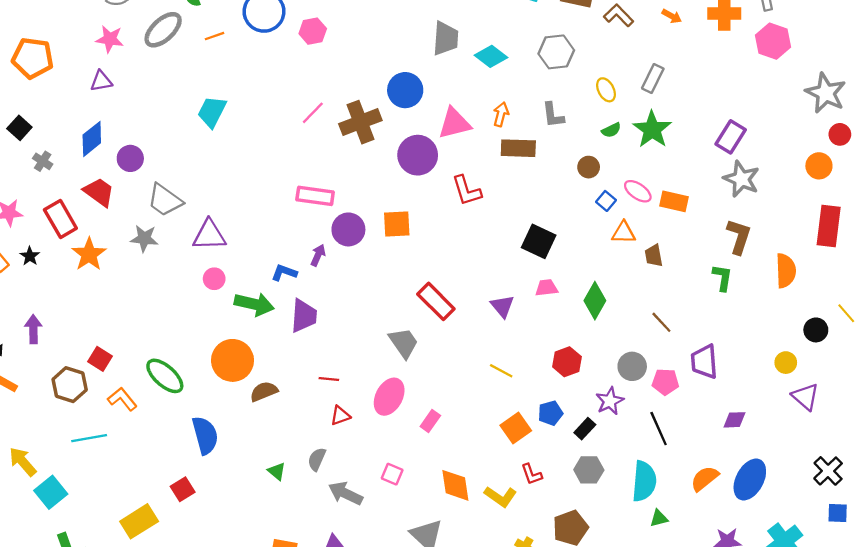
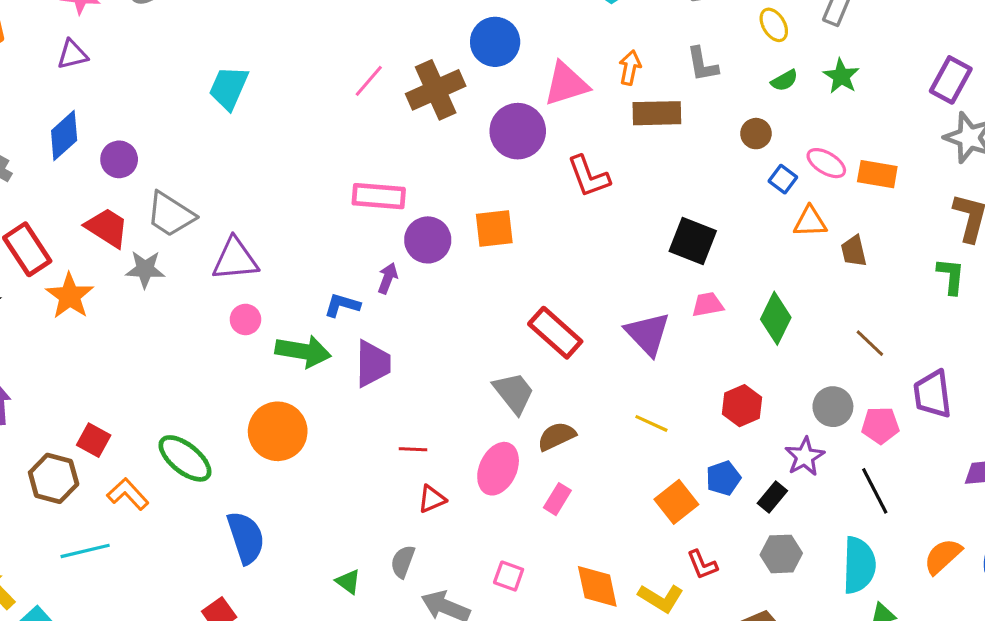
green star: (652, 129) -> (841, 76), size x0.7
red trapezoid: (99, 192) -> (107, 228), moved
purple triangle: (502, 306) -> (648, 334), size x1.4
brown semicircle: (264, 391) -> (557, 436), moved

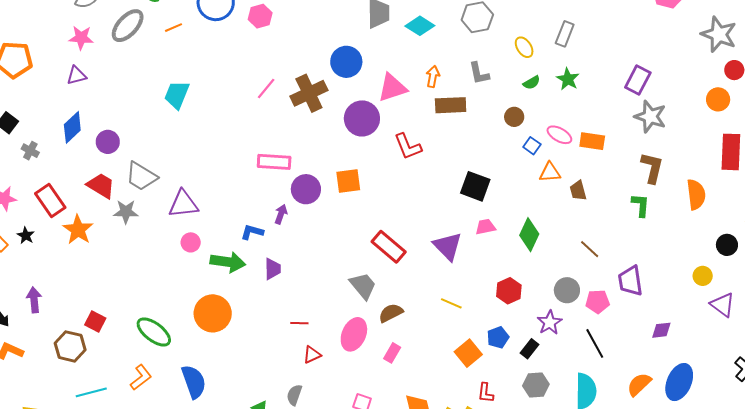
purple trapezoid: (373, 364) -> (273, 269), size x0.7
orange L-shape: (128, 494) -> (141, 377), moved, turned 96
red L-shape: (702, 565) -> (486, 393), turned 30

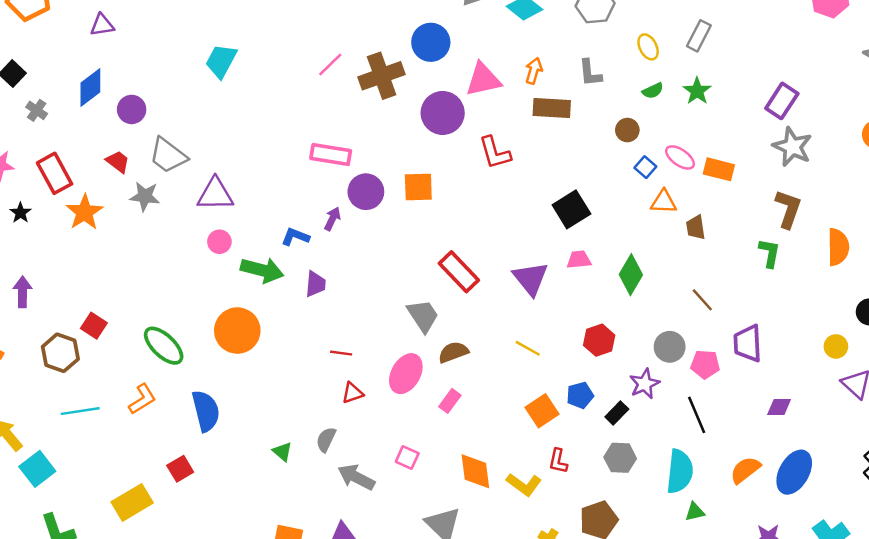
red trapezoid: (101, 186) -> (118, 162), size x0.7
black square: (475, 186) -> (571, 209), turned 32

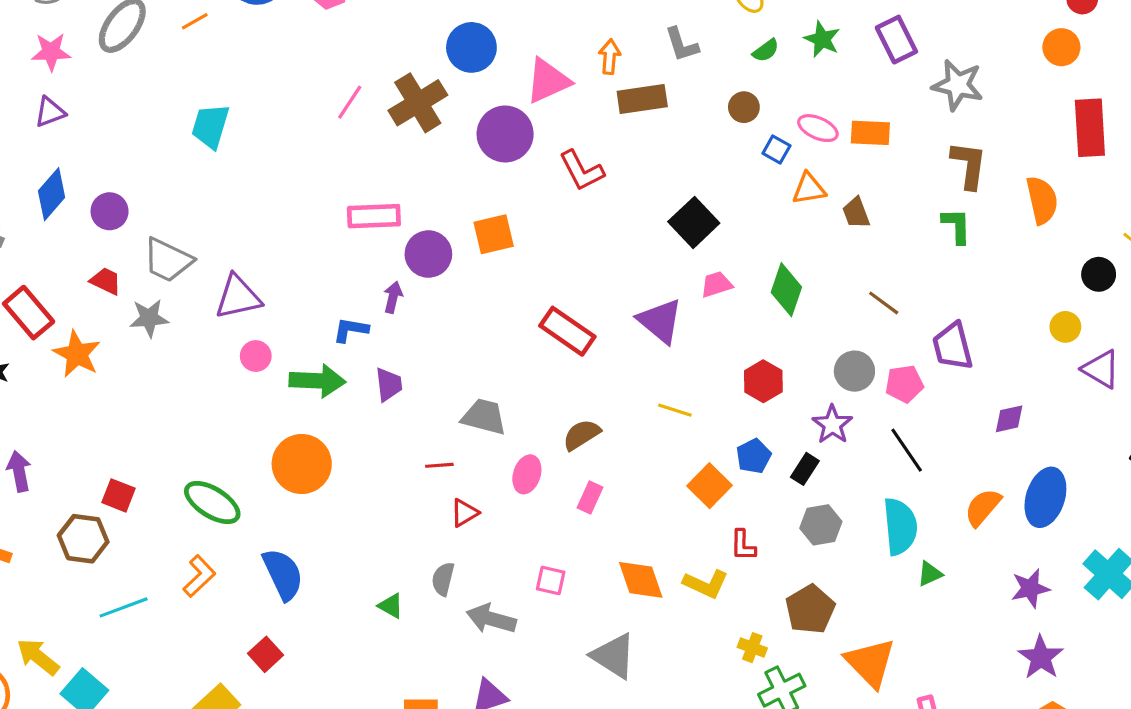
purple rectangle: (782, 101) -> (896, 40), moved, turned -48
gray trapezoid: (423, 316) -> (484, 417), moved, turned -30
pink ellipse: (406, 374) -> (527, 474), size x0.7

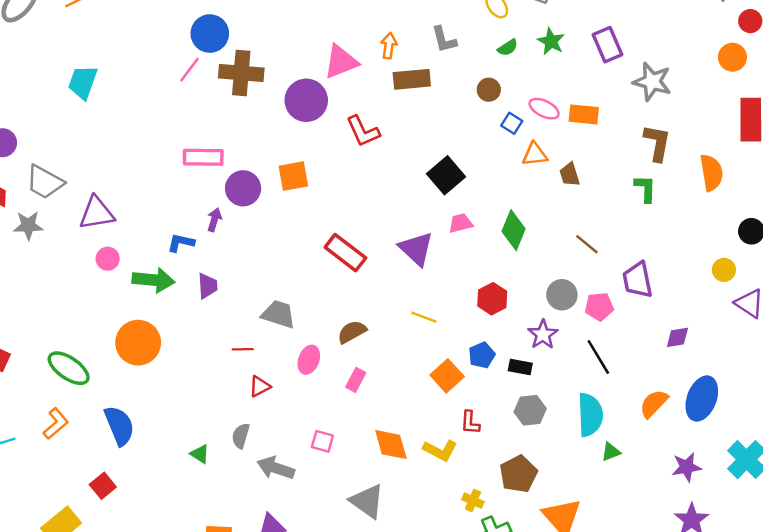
blue circle: (471, 47) -> (210, 34), moved
brown cross: (418, 103) -> (241, 73), turned 33
black rectangle: (805, 469) -> (520, 367), turned 65

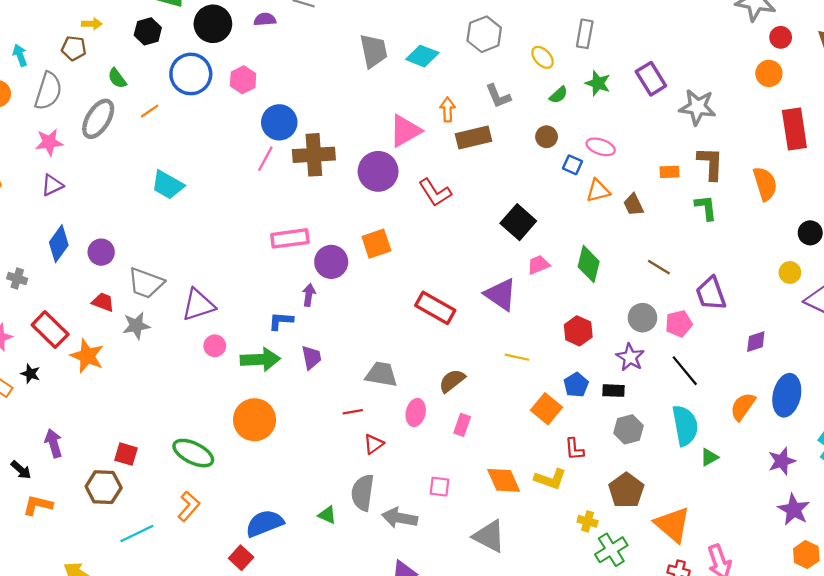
cyan trapezoid: (83, 82) -> (168, 185), turned -72
orange rectangle: (584, 114) -> (670, 172), moved, size x0.7
blue semicircle: (119, 426) -> (264, 523), moved, turned -81
gray semicircle: (241, 436) -> (363, 493), size x1.5

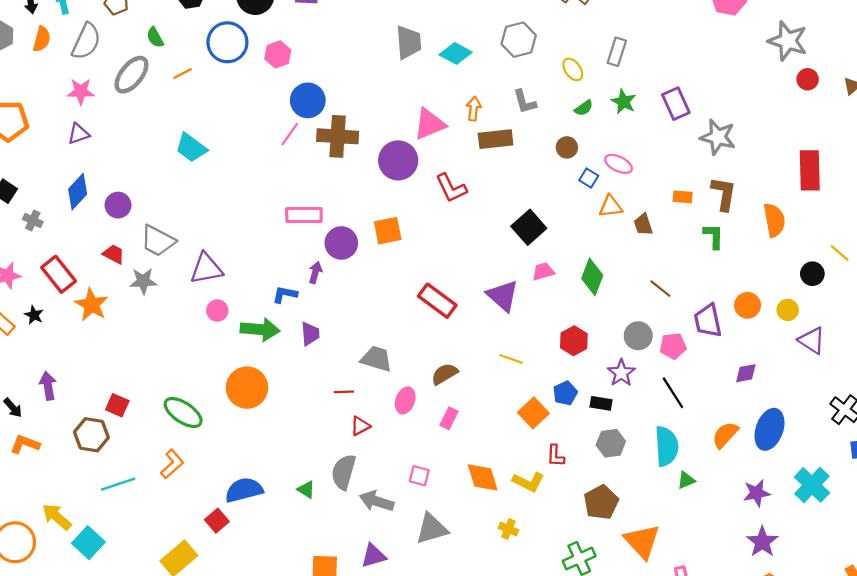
orange circle: (769, 73) -> (748, 305), moved
yellow cross: (588, 521) -> (508, 529), moved
gray triangle: (489, 536) -> (432, 529), moved, turned -51

